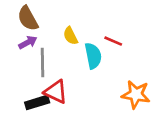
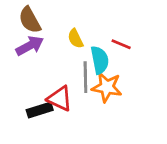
purple arrow: (28, 42) -> (30, 46), size x1.4
gray line: (42, 62) -> (85, 77), moved
orange star: (136, 94) -> (107, 87), moved

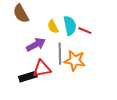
purple arrow: (30, 46) -> (36, 45), moved
cyan semicircle: (100, 60) -> (70, 26), moved
red triangle: (60, 99) -> (42, 69), turned -36

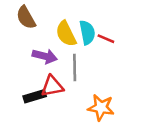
yellow semicircle: (53, 27) -> (66, 34), size x1.5
purple arrow: (36, 45) -> (45, 56), turned 42
orange star: (75, 61) -> (101, 108), moved

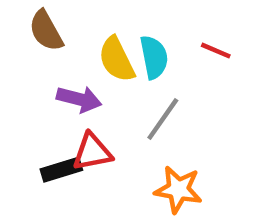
red line: (106, 39) -> (216, 51), moved
gray line: (75, 67) -> (163, 119), moved, turned 36

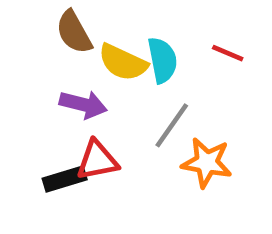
brown semicircle: (46, 31) -> (74, 32), moved
yellow semicircle: (117, 59) -> (123, 62), turned -39
orange star: (178, 189) -> (207, 163), moved

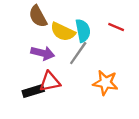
gray line: (172, 125) -> (78, 53), moved

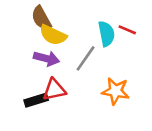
cyan semicircle: (83, 31) -> (106, 34), moved
yellow semicircle: (63, 32) -> (53, 35), moved

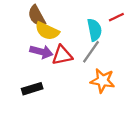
red line: (127, 30) -> (116, 17), moved, turned -49
gray line: (86, 58) -> (91, 52), moved
red triangle: (54, 90) -> (62, 55), moved

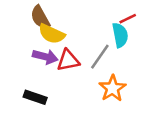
cyan semicircle: (94, 30) -> (120, 35), moved
orange star: (103, 81) -> (112, 88), turned 30
black rectangle: (32, 89) -> (35, 97), turned 36

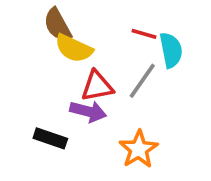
red line: (128, 19) -> (144, 34), moved, turned 42
purple arrow: (45, 57) -> (88, 111), moved
orange star: (112, 88) -> (139, 149), moved

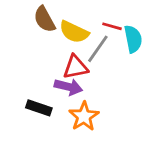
yellow semicircle: (74, 48) -> (74, 32), moved
gray line: (142, 81) -> (98, 49), moved
orange star: (139, 149) -> (84, 116), moved

